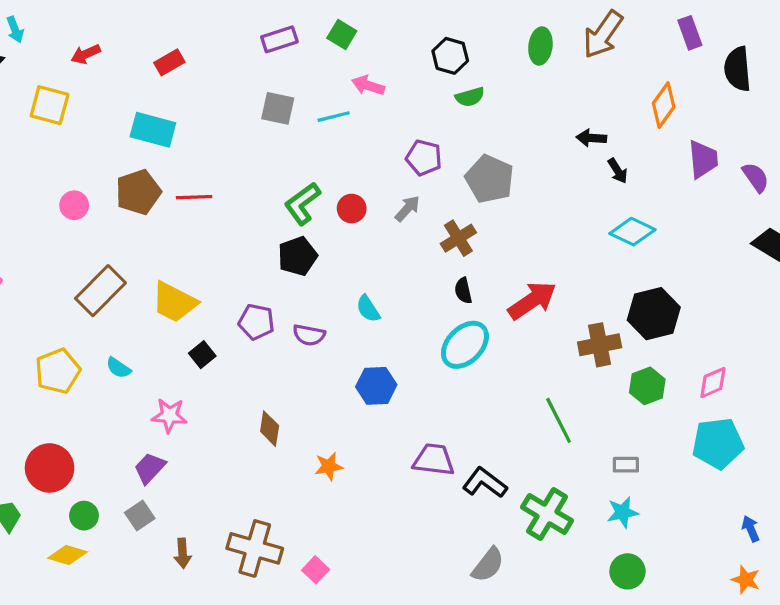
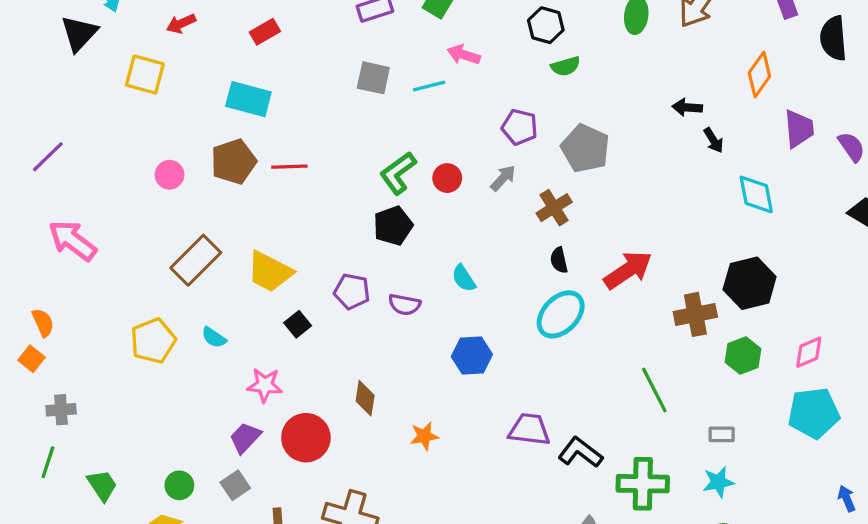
cyan diamond: (632, 232) -> (756, 194), moved, turned 54
red circle: (50, 468) -> (306, 438), moved
green cross: (547, 514) -> (643, 484), turned -30

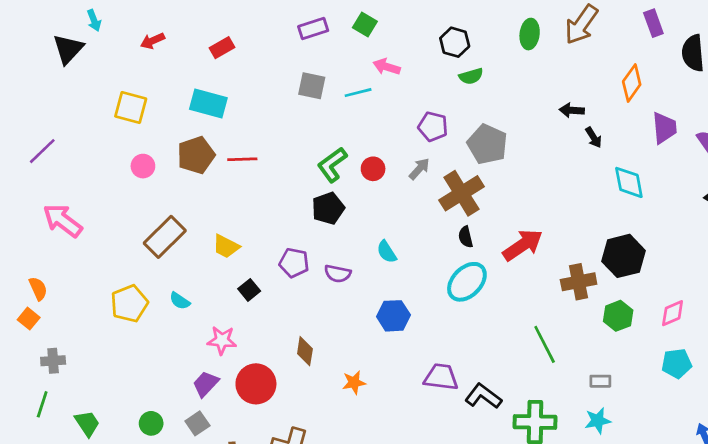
yellow square: (145, 74) -> (131, 108), moved
brown cross: (554, 208) -> (462, 193), size x1.5
yellow trapezoid: (270, 272) -> (226, 246), size x0.7
cyan pentagon: (814, 413) -> (677, 363), size x0.7

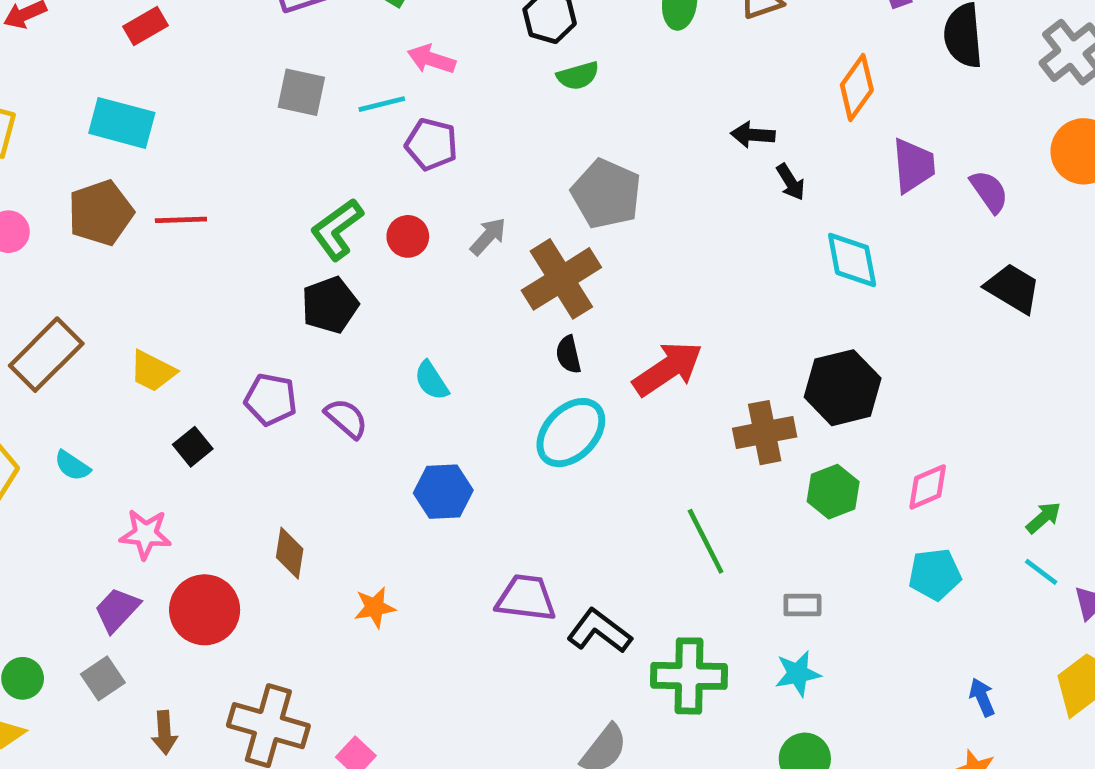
purple pentagon: (433, 127) -> (431, 144), moved
purple semicircle: (338, 274) -> (346, 418), turned -150

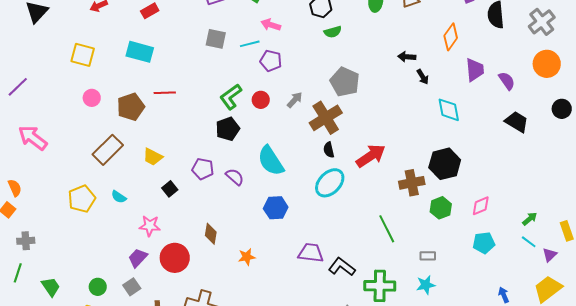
brown pentagon: (101, 213) -> (131, 107), moved
cyan semicircle: (431, 381) -> (271, 161), size x1.8

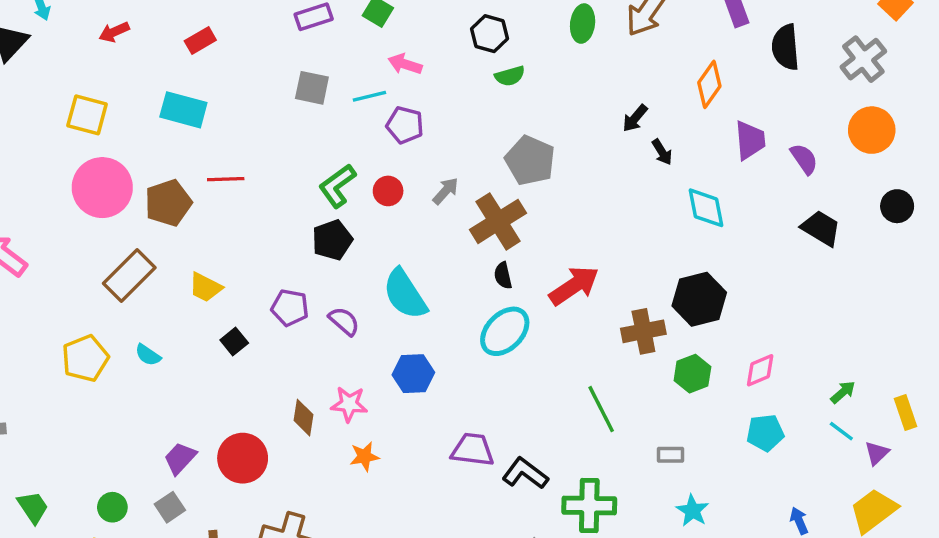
black arrow: (407, 57) -> (635, 118), turned -54
pink circle: (92, 98) -> (102, 188), size x2.0
pink star: (150, 226) -> (349, 404), moved
cyan star: (426, 285) -> (692, 511), moved, turned -30

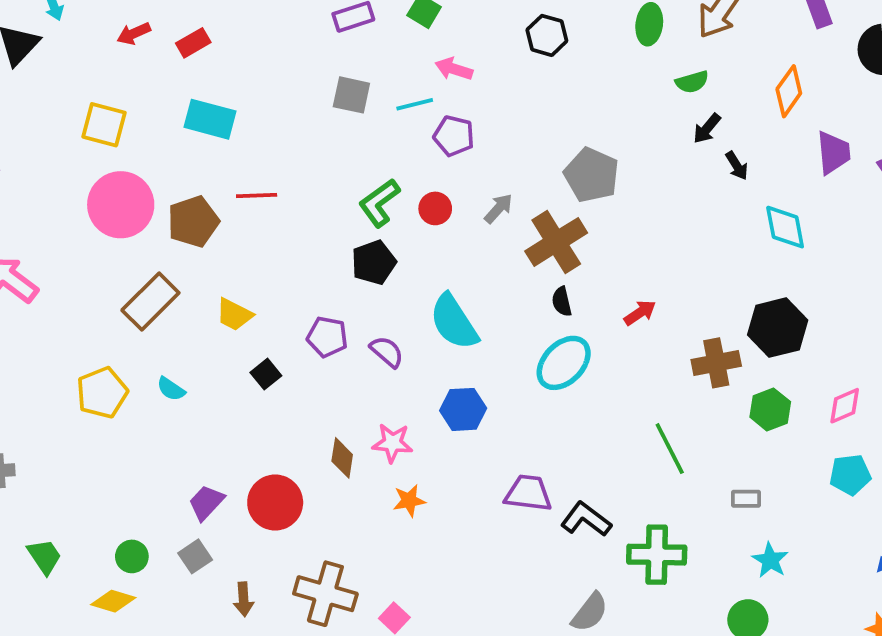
red rectangle: (200, 40) -> (193, 43), moved
green semicircle: (510, 76) -> (692, 82), moved
red arrow: (574, 286) -> (640, 313), size x0.6

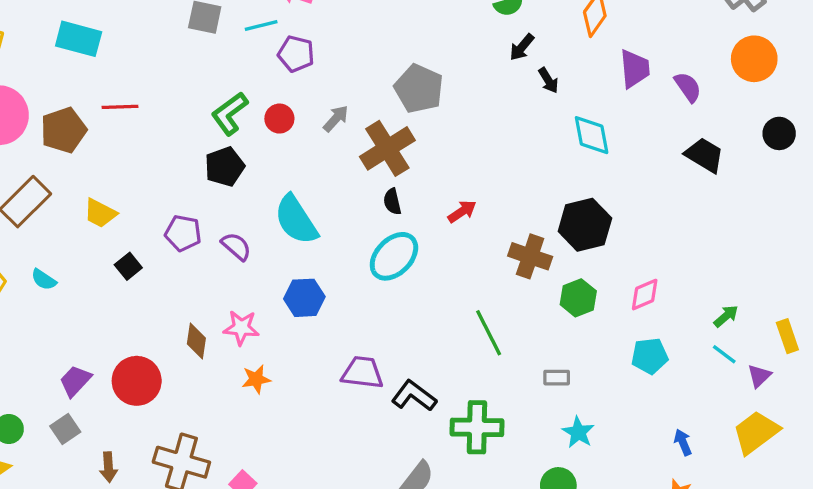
brown cross: (716, 363) -> (530, 256), turned 30

